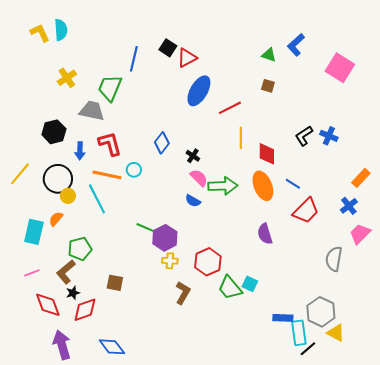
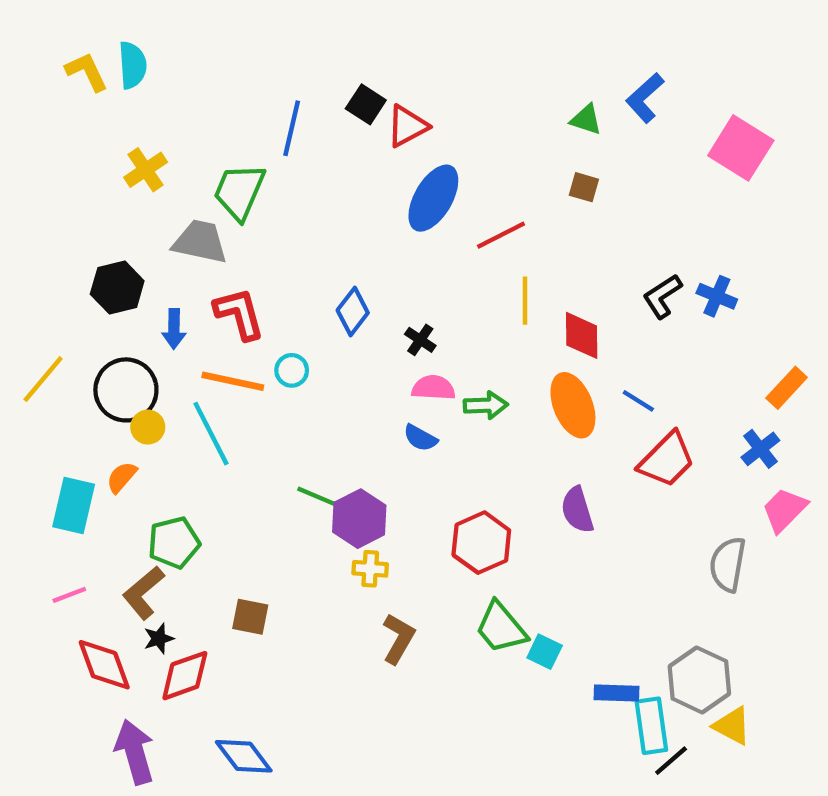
pink semicircle: (199, 178) -> (433, 388), turned -42
green arrow: (223, 186) -> (486, 405), size x0.7
red hexagon: (208, 262) -> (481, 543), moved
cyan square: (250, 284) -> (545, 652), moved

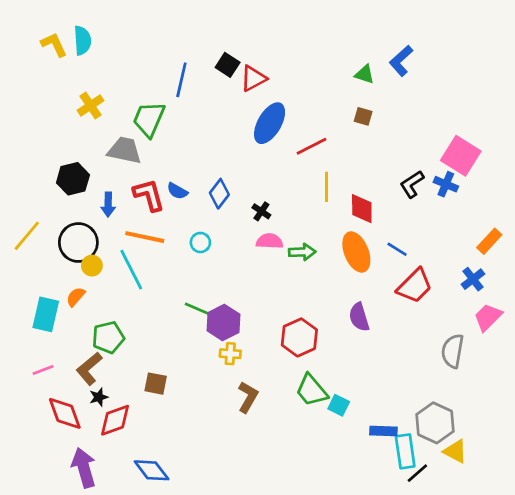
pink square: (741, 148) -> (461, 156), moved
cyan circle: (292, 370) -> (200, 243), moved
blue semicircle: (420, 438) -> (177, 191), moved

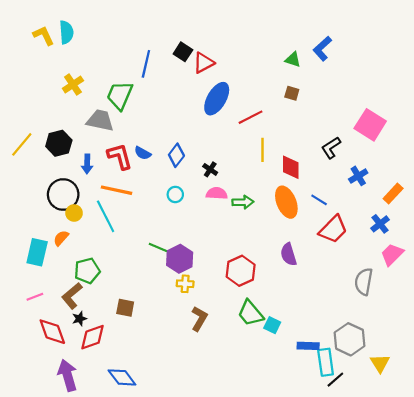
blue cross: (446, 184) -> (358, 176), moved, turned 36
yellow line: (27, 236) -> (22, 144), moved
cyan circle: (200, 243) -> (175, 194), moved
yellow triangle: (455, 451) -> (380, 363), moved, turned 30

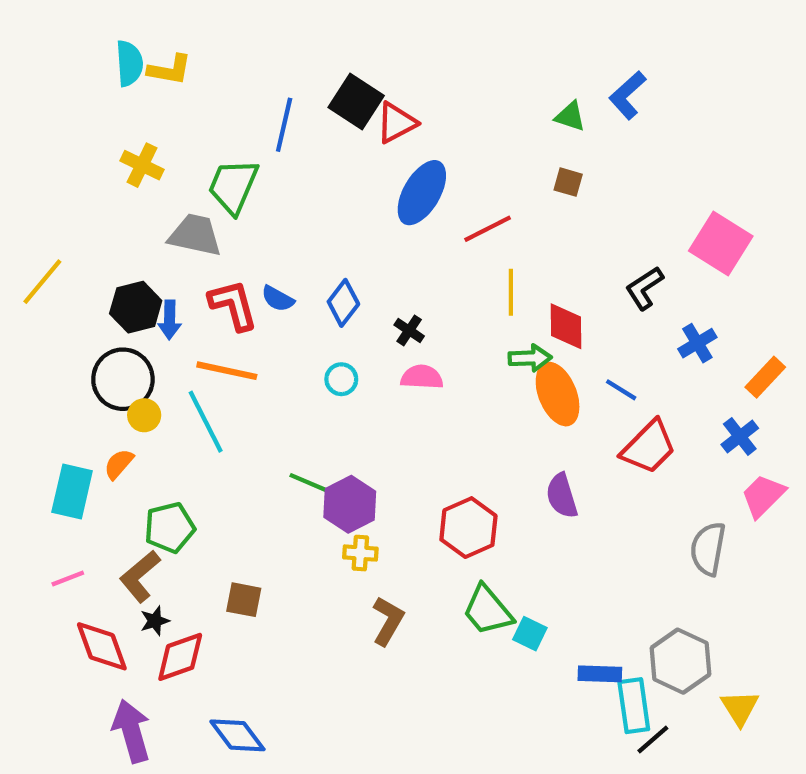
yellow L-shape: (44, 36) -> (170, 70), moved, turned 125
black square: (183, 52) -> (356, 102), size x1.4
yellow cross: (73, 85) -> (142, 165), turned -30
black hexagon: (59, 143) -> (136, 307), moved
green arrow: (243, 202) -> (530, 358), moved

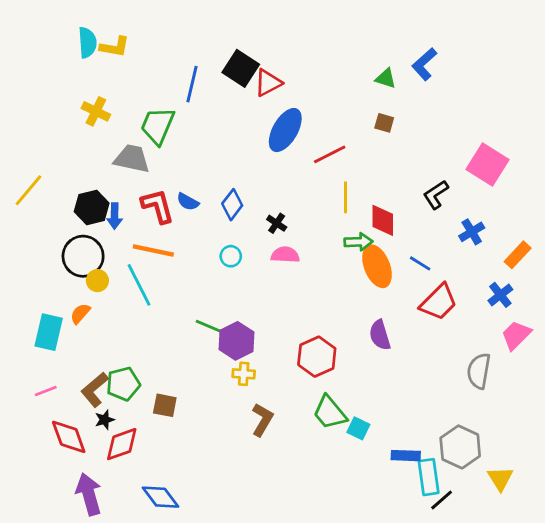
green pentagon: (170, 528) -> (123, 384), moved

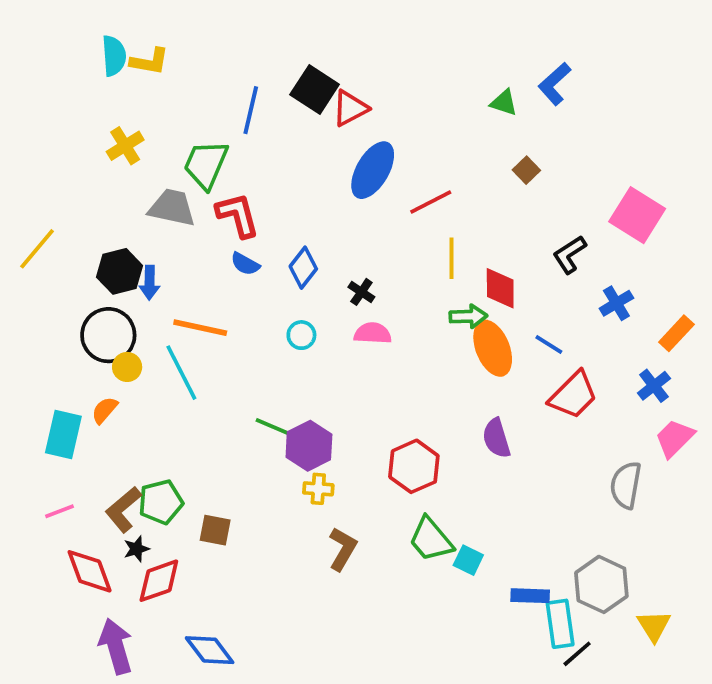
yellow cross: (96, 111) -> (125, 146), turned 32
brown square: (384, 123) -> (526, 170), moved, turned 30
red L-shape: (158, 206) -> (238, 215), moved

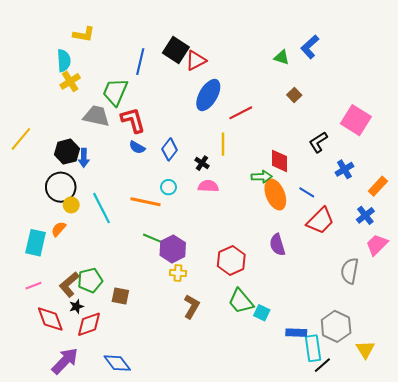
cyan semicircle: (114, 56) -> (64, 60), moved
yellow line: (451, 258) -> (223, 144), moved
orange line: (200, 328) -> (145, 202), moved
purple arrow: (116, 646) -> (65, 361), turned 60

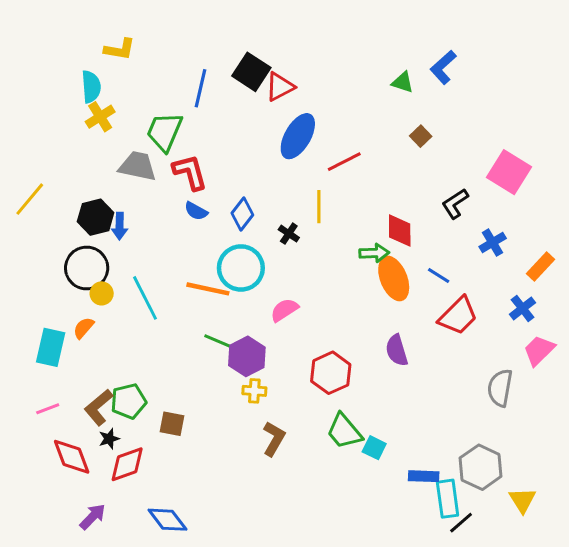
pink semicircle: (208, 186) -> (284, 310), moved, turned -36
cyan circle: (169, 187) -> (241, 268), size x2.0
purple arrow: (65, 361) -> (93, 517), size x0.7

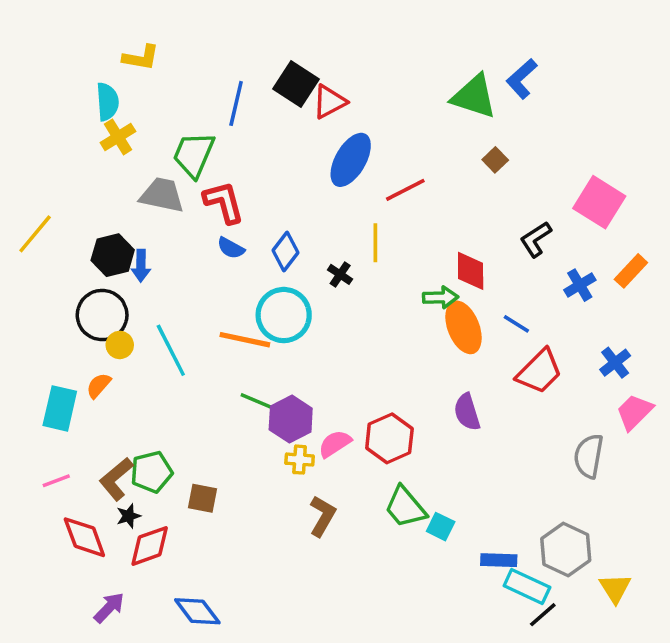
green triangle: (403, 82) -> (474, 96), size x1.8
orange rectangle: (540, 266) -> (631, 271), moved
pink semicircle: (284, 310) -> (335, 444), moved
cyan rectangle: (448, 499) -> (527, 586), turned -57

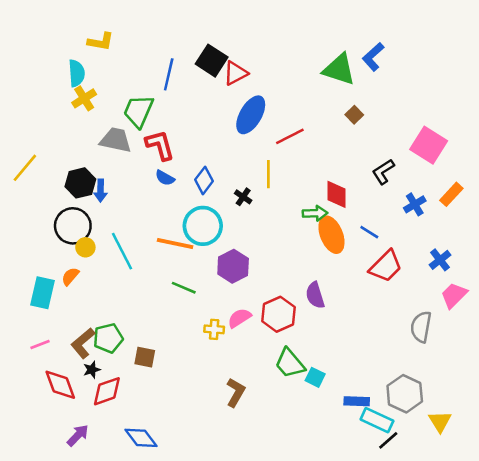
purple semicircle: (467, 412) -> (315, 295), moved
purple hexagon: (291, 419) -> (233, 266), moved
brown L-shape: (322, 516) -> (236, 392), moved

